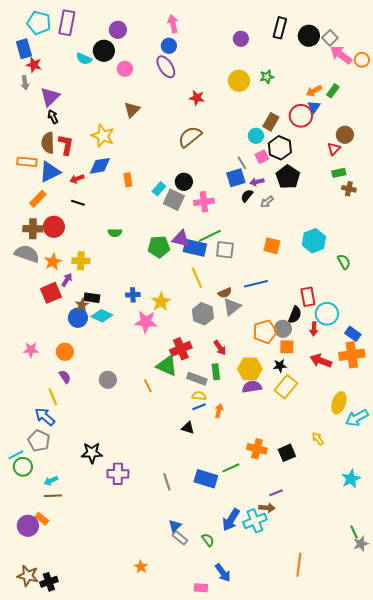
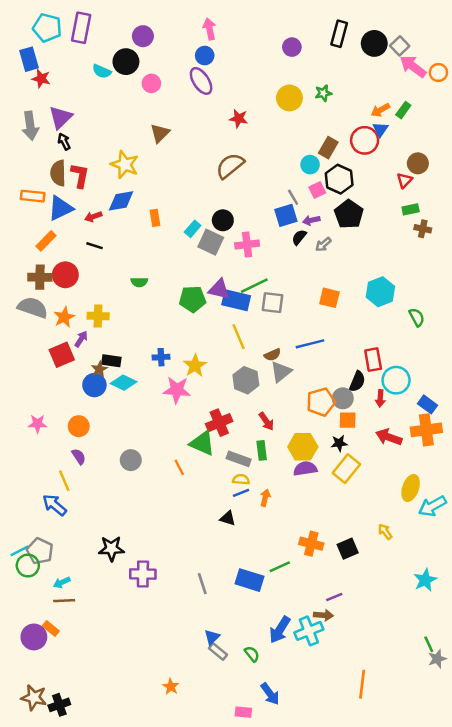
gray arrow: (25, 83) -> (30, 126), moved, size x1.6
gray pentagon: (39, 441) -> (40, 551), moved

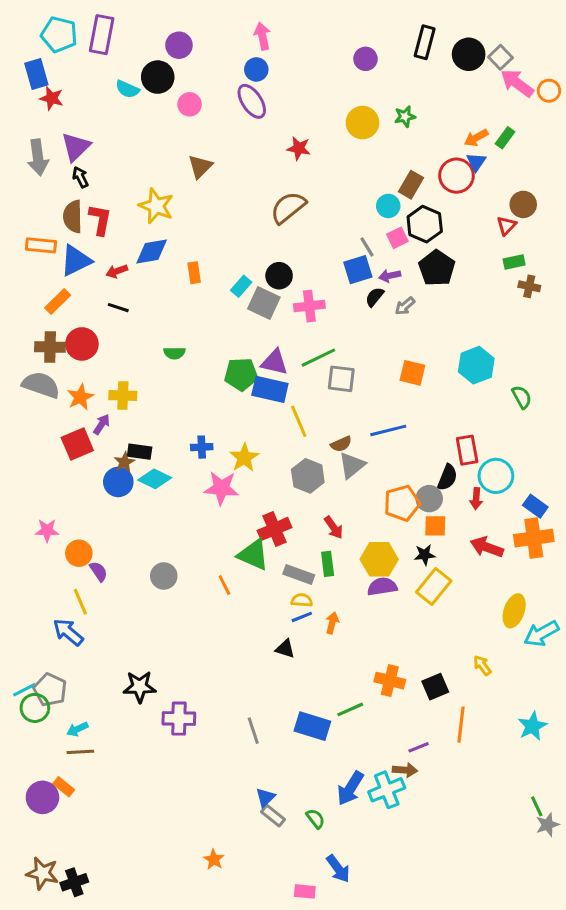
blue rectangle: (236, 300) -> (270, 389), moved
orange circle: (79, 426) -> (79, 553), moved
orange line: (362, 684) -> (461, 725), moved

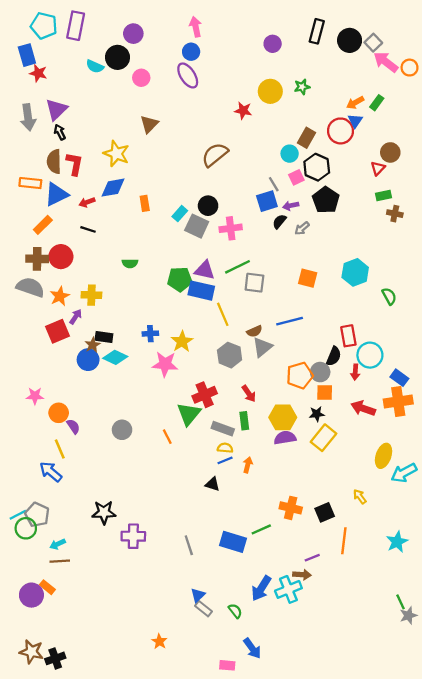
red star: (299, 148) -> (243, 111), moved
green triangle: (253, 555) -> (189, 414), turned 45

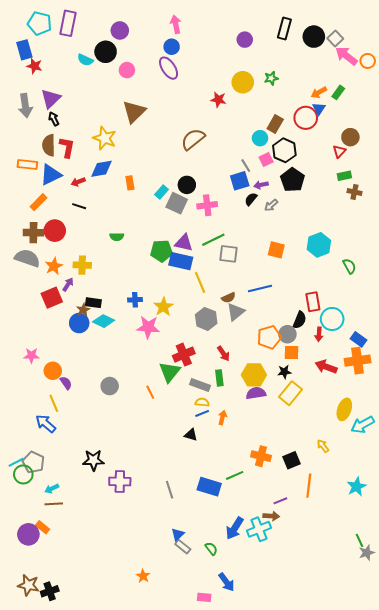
brown triangle: (149, 124) -> (134, 112), size x1.4

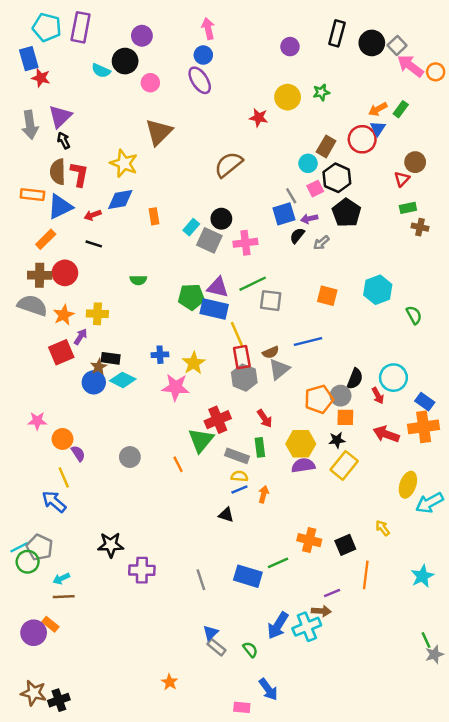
red rectangle: (313, 302) -> (242, 357), moved
red arrow: (319, 334) -> (378, 396), turned -32

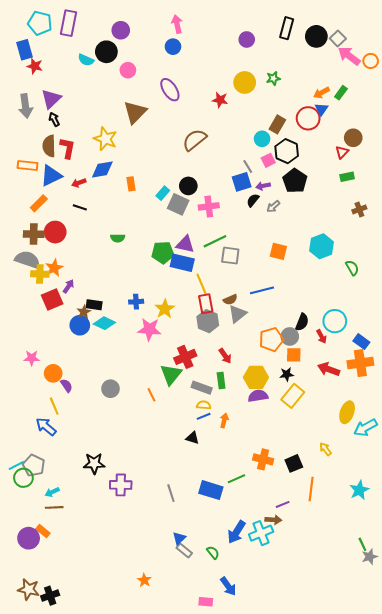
purple ellipse: (200, 80) -> (170, 90), moved
brown cross: (420, 227) -> (359, 209), moved, turned -32
yellow cross: (97, 314) -> (40, 274), moved

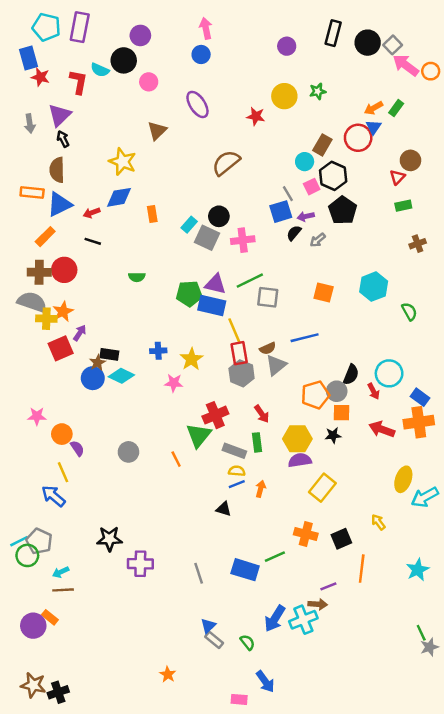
gray arrow: (25, 106) -> (30, 124), size x0.7
brown triangle: (135, 112) -> (157, 131), size x0.7
red L-shape: (67, 148) -> (78, 82), moved
pink star: (149, 329) -> (174, 383), size x0.7
yellow rectangle: (293, 396) -> (322, 488), moved

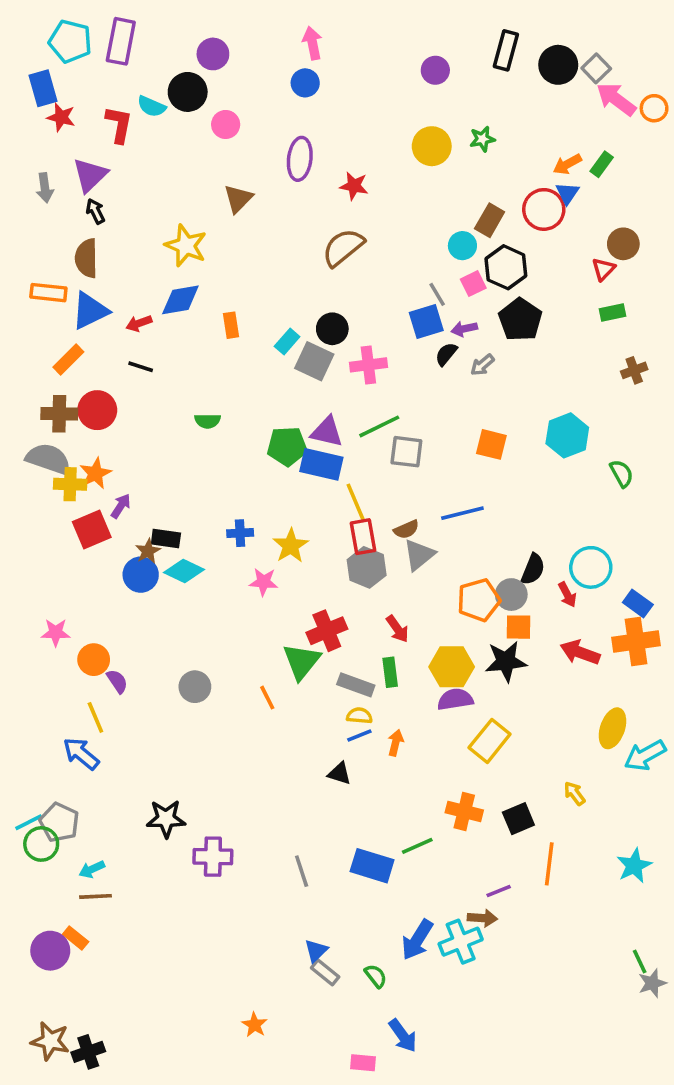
purple ellipse: (197, 104) -> (300, 159), turned 40
red star: (256, 116) -> (354, 186), moved
black star: (333, 435) -> (506, 661), size x1.6

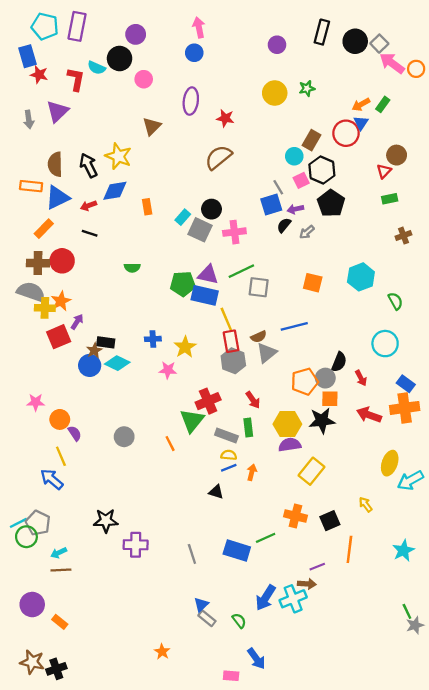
black arrow: (95, 211) -> (89, 165), moved, size x1.5
cyan circle: (591, 567) -> (385, 344), moved
orange rectangle: (76, 938) -> (60, 622), moved

